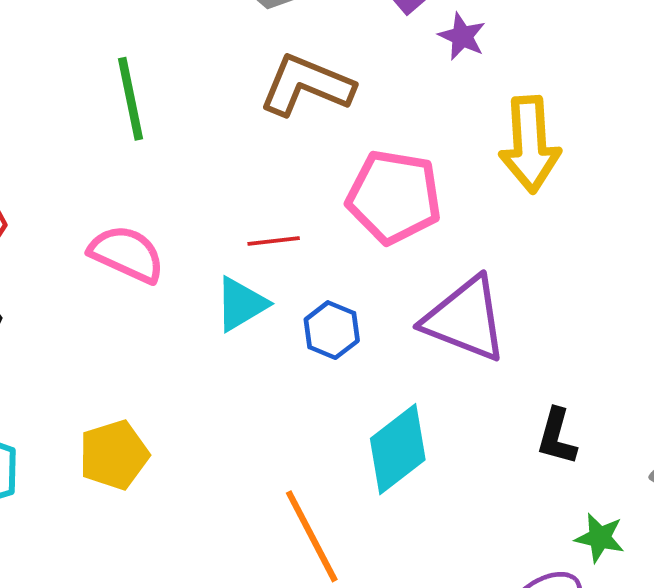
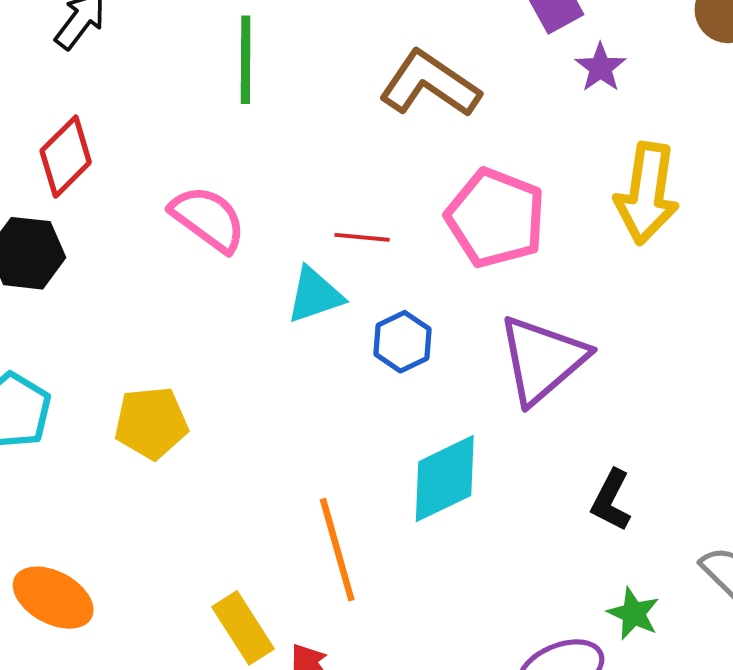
purple triangle: (465, 319) -> (542, 359), turned 46

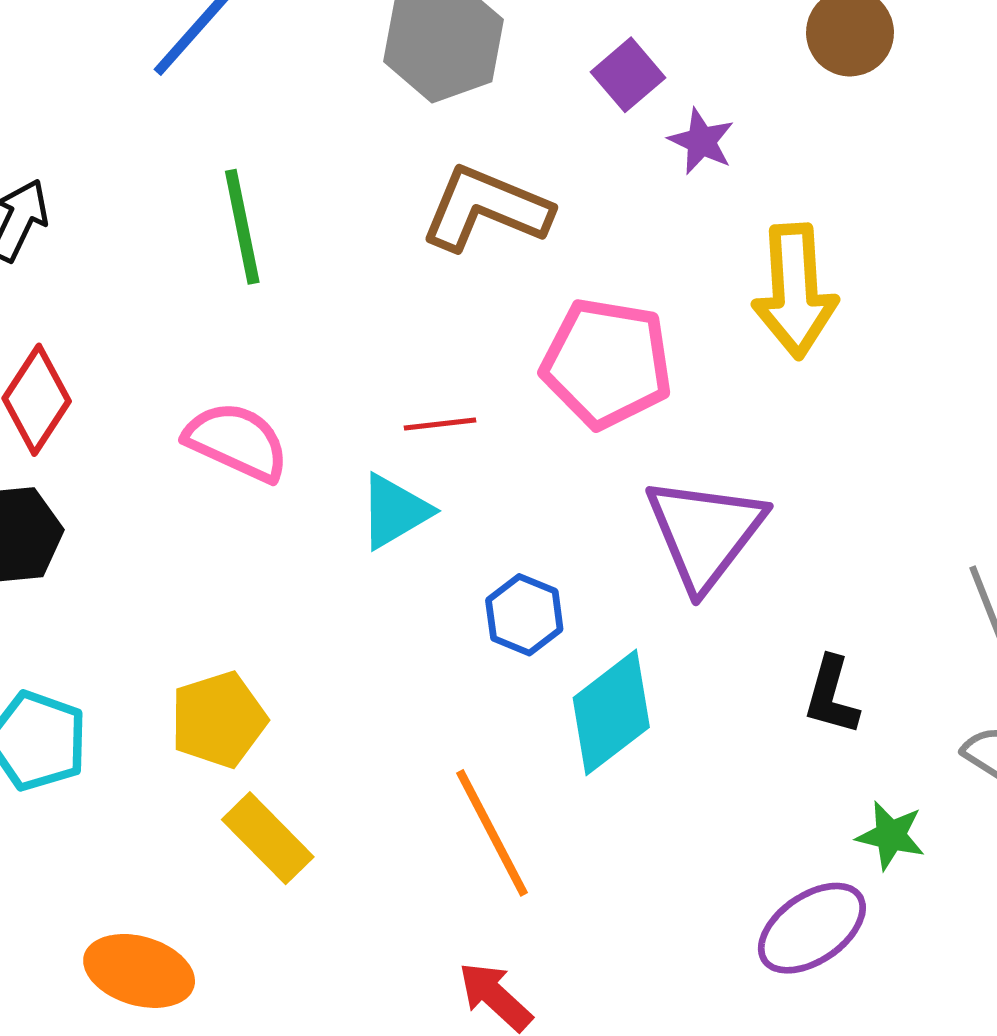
blue hexagon: (403, 342) -> (524, 615), moved
yellow rectangle: (243, 628) -> (268, 838), moved

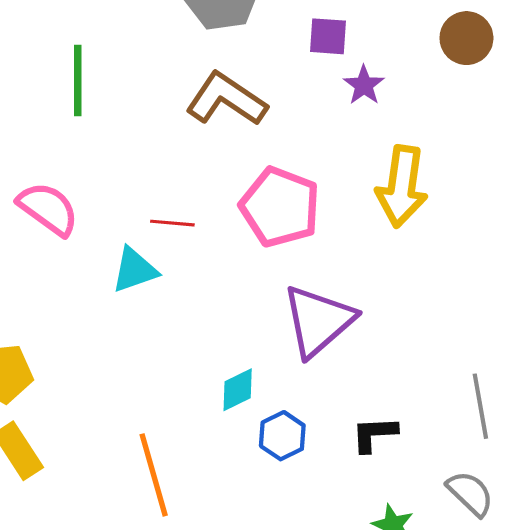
purple square: (628, 75) -> (328, 36), turned 33
blue hexagon: (524, 615) -> (282, 436), moved
black L-shape: (831, 696) -> (374, 434), turned 60
cyan diamond: (611, 712) -> (238, 390), moved, size x0.6

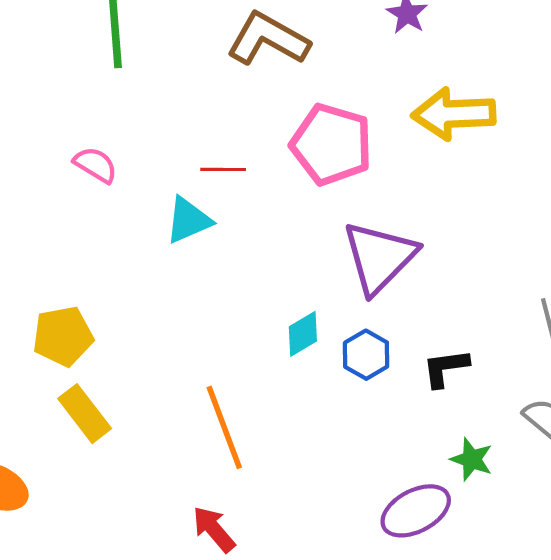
yellow arrow: (402, 186) -> (454, 114), turned 84
pink semicircle: (48, 209) -> (96, 165), size x0.7
blue hexagon: (282, 436) -> (366, 355), moved

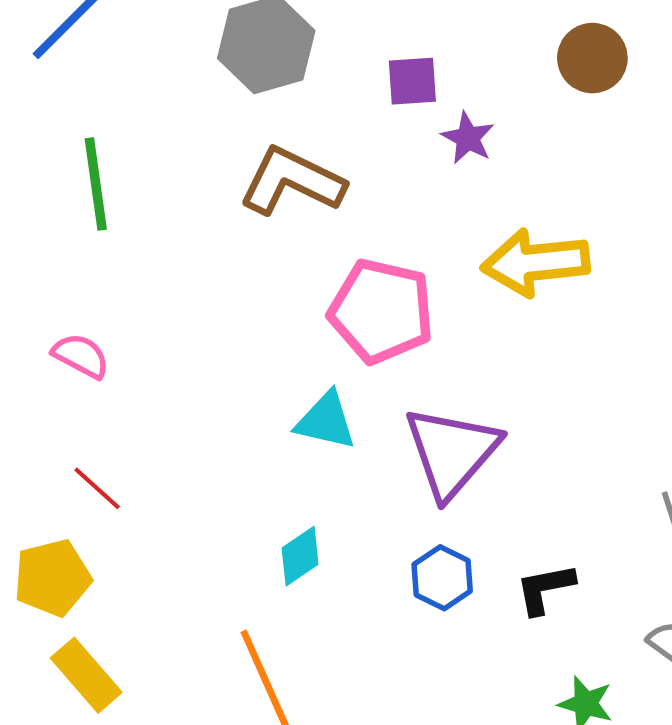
red line: (223, 169) -> (97, 488), moved, turned 45
cyan triangle: (188, 220) -> (326, 421), moved, turned 40
cyan diamond: (303, 334) -> (300, 556), moved

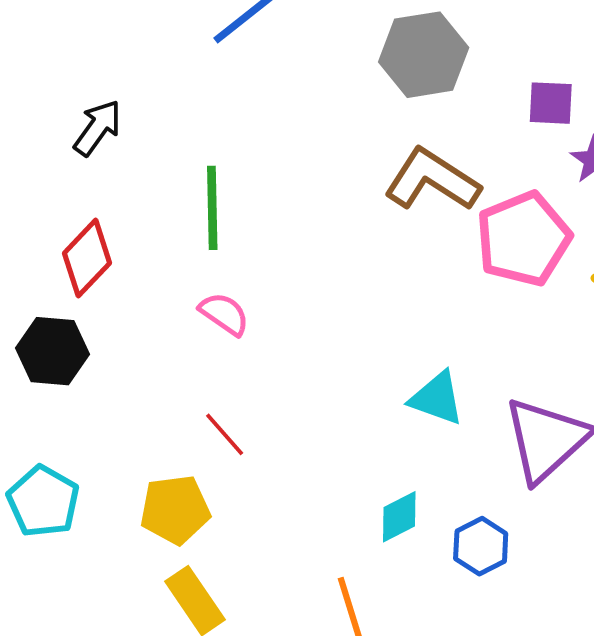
green line: (96, 184) -> (212, 208), moved
pink pentagon: (381, 311) -> (523, 239), moved, turned 30
blue hexagon: (442, 578) -> (481, 546), moved

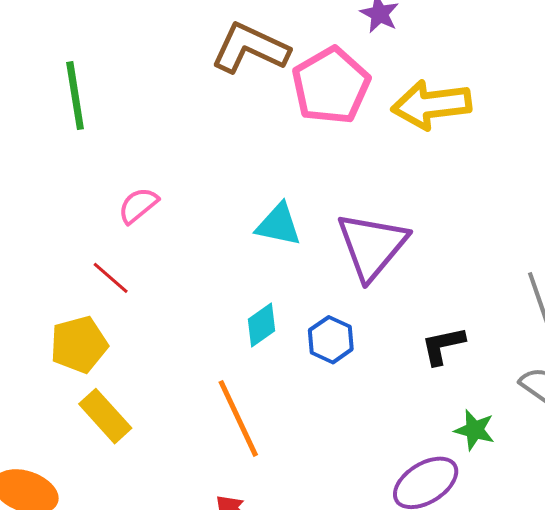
pink semicircle: (224, 314) -> (138, 205), moved, turned -66

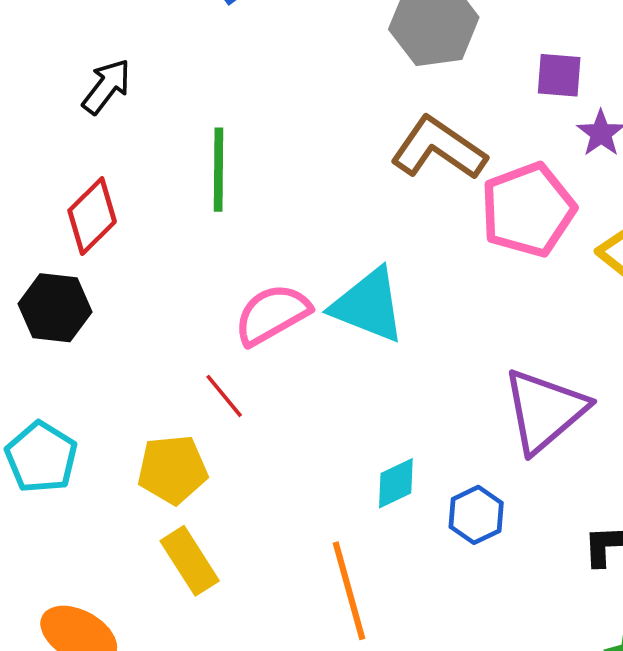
pink semicircle: (138, 205) -> (272, 314), size x1.5
cyan triangle: (279, 225) -> (368, 305), moved, size x1.4

